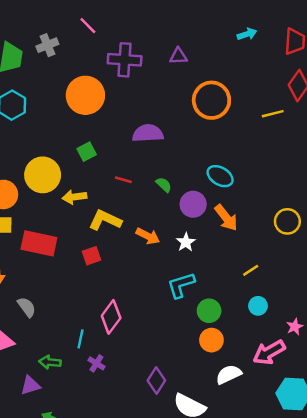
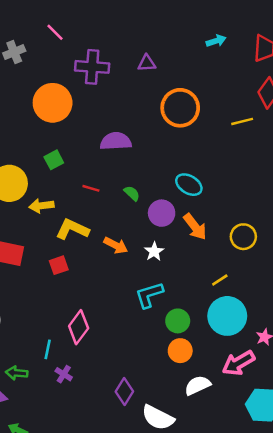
yellow circle: (287, 221) -> (243, 237), moved
cyan circle: (258, 306) -> (227, 316), size x2.0

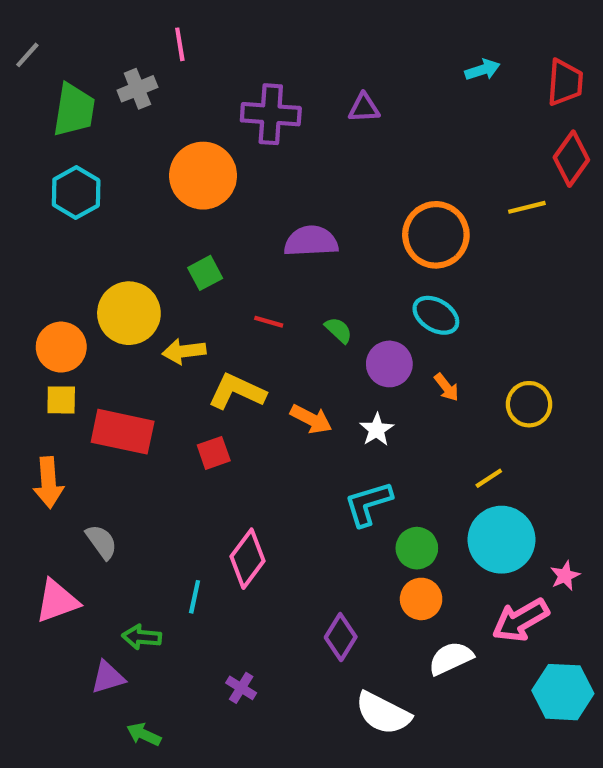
pink line: (55, 32) -> (180, 44), moved, turned 36
orange circle: (180, 108) -> (436, 235), moved
orange arrow: (195, 227) -> (446, 387), size x0.6
purple cross: (64, 374) -> (241, 688), moved
purple diamond: (124, 392) -> (341, 637), moved

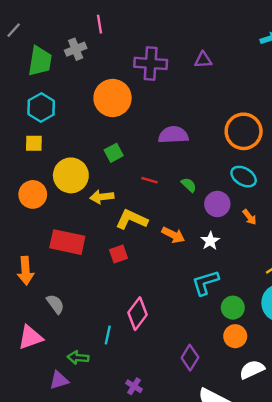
yellow square: (61, 400) -> (34, 143), moved

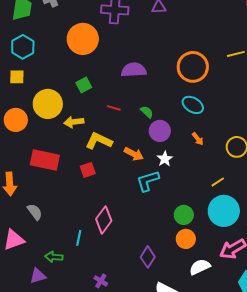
purple circle: (217, 204) -> (160, 131), moved
cyan L-shape: (205, 283) -> (148, 181), moved

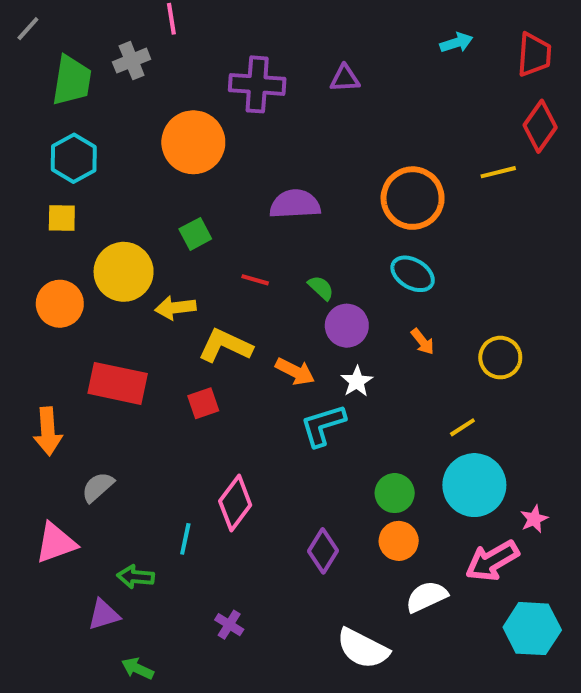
gray semicircle: (35, 212) -> (98, 487), turned -96
purple diamond: (148, 257) -> (323, 551), moved

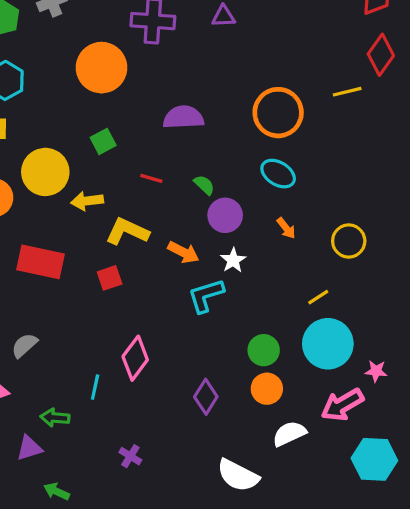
pink star: (534, 519) -> (376, 371), turned 30

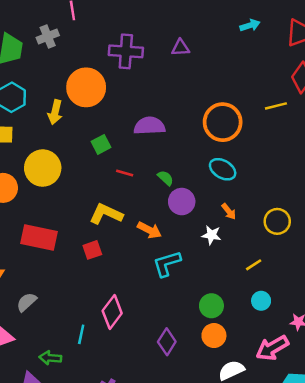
green square: (103, 141) -> (101, 144), moved
yellow arrow: (87, 201) -> (55, 112), moved, turned -70
white star: (233, 260) -> (211, 235), moved, turned -30
cyan circle: (328, 344) -> (261, 301), size x0.5

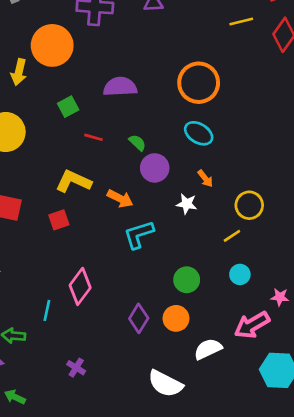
yellow line: (276, 106) -> (241, 21), moved
yellow circle: (277, 221) -> (249, 205), moved
orange circle: (214, 336) -> (176, 318), moved

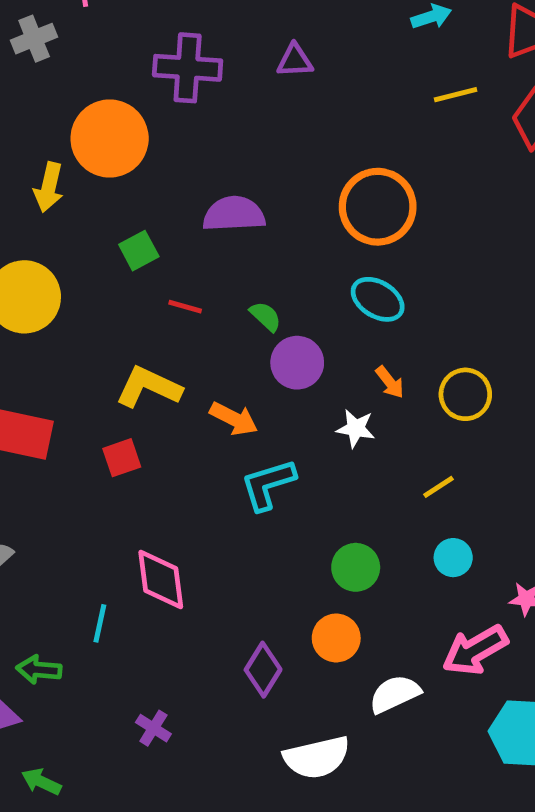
yellow circle: (249, 205) -> (465, 394), moved
pink diamond: (80, 286) -> (161, 580), turned -44
purple diamond: (139, 318) -> (263, 670), moved
white semicircle: (165, 384) -> (317, 757), turned -40

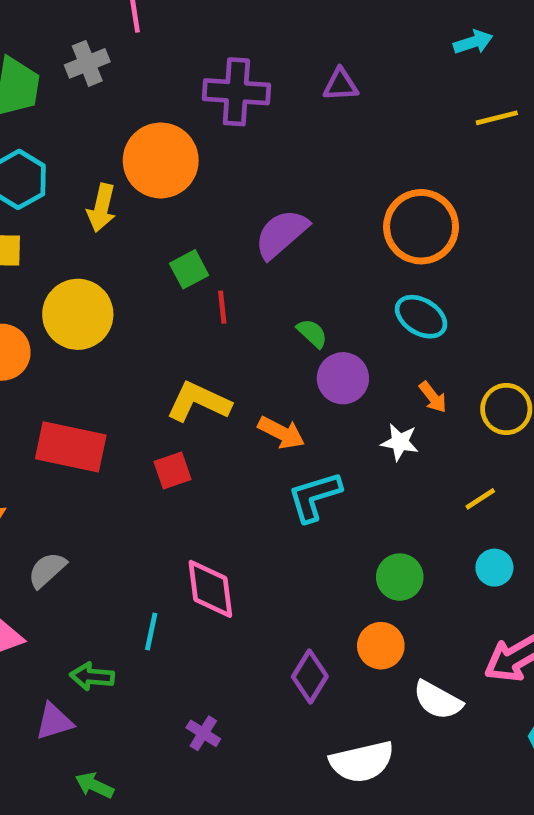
purple semicircle: (234, 214) -> (281, 234), turned -38
red line: (185, 307) -> (222, 307), moved, turned 68
white semicircle: (395, 694) -> (438, 700), turned -126

